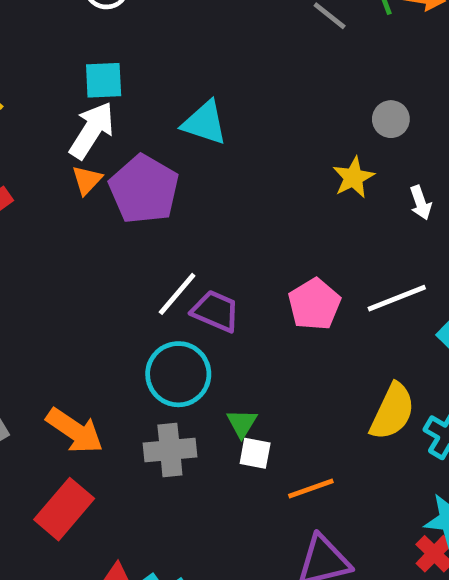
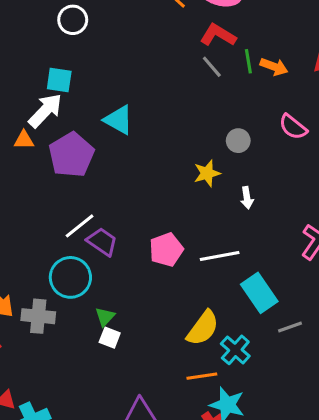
orange triangle: (87, 180) -> (24, 140), moved, turned 35
gray cross: (170, 450) -> (38, 316), moved
orange line: (311, 488) -> (202, 376), moved

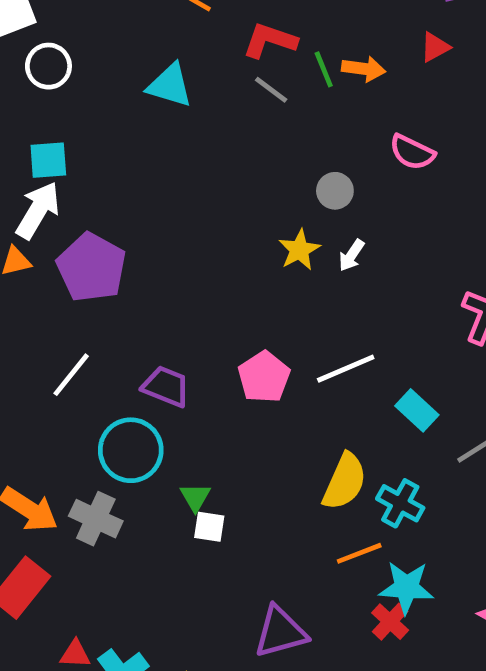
cyan triangle: (119, 120) -> (170, 85), moved
white arrow: (247, 198) -> (351, 255), moved, turned 55
white line: (80, 226) -> (71, 375), moved
cyan rectangle: (259, 293) -> (417, 410), size x0.7
gray cross: (38, 316) -> (96, 519), turned 32

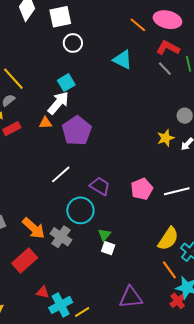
cyan square: (48, 160) -> (66, 83), turned -36
orange line: (359, 553) -> (169, 270), turned 66

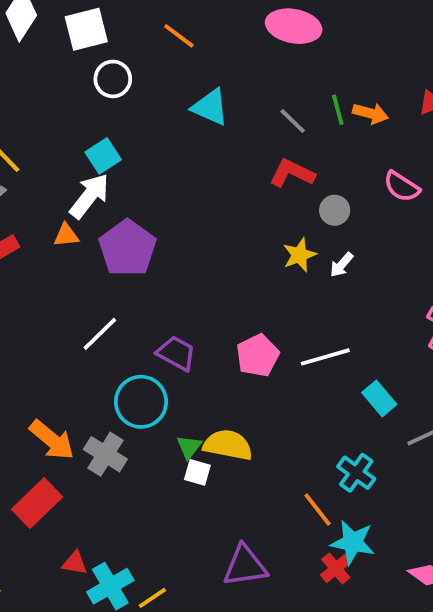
orange line: (138, 25) -> (179, 36), moved
red L-shape: (168, 48) -> (292, 173), moved
yellow semicircle: (168, 239) -> (228, 445), moved, turned -110

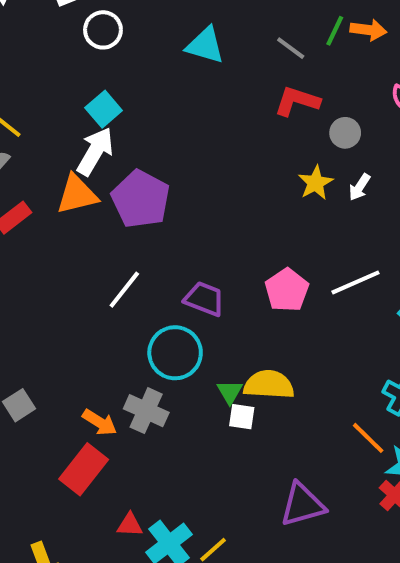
green line: (338, 110) -> (335, 31), turned 48
orange triangle: (66, 235) -> (77, 194), size x1.6
orange arrow: (52, 440) -> (100, 422), moved, size x0.7

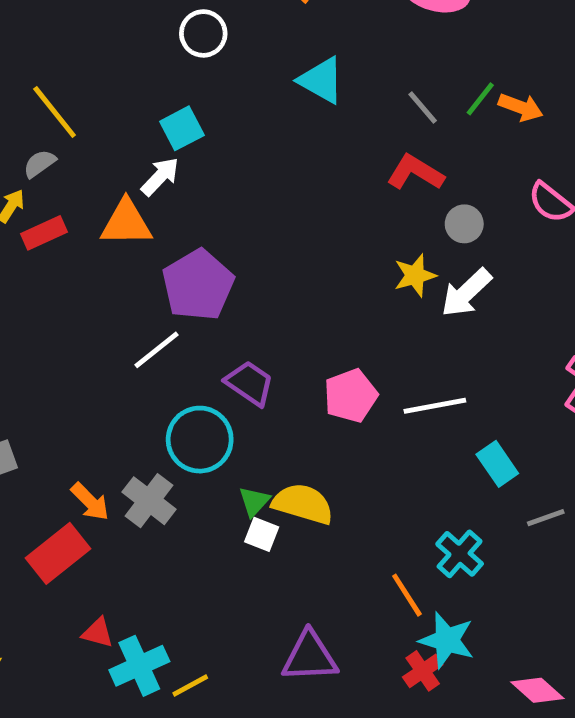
white arrow: (95, 151) -> (160, 177), size x0.7
white arrow: (360, 187) -> (466, 293), size x1.6
purple pentagon: (141, 199) -> (198, 285), moved

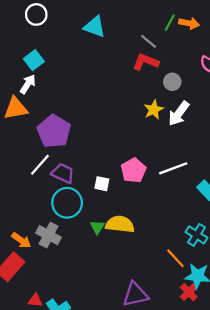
gray line: (423, 107) -> (149, 41), moved
purple trapezoid: (250, 383) -> (63, 173), moved
white square: (262, 534) -> (102, 184), moved

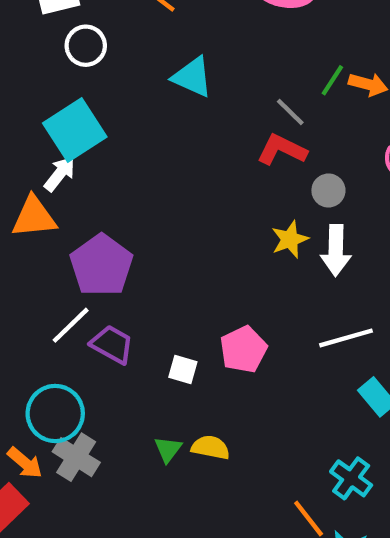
cyan square: (34, 60) -> (75, 130), size x1.6
white arrow: (179, 113) -> (336, 250), turned -40
white line: (173, 168) -> (346, 338), moved
cyan circle: (67, 203) -> (55, 414), moved
yellow semicircle: (120, 224) -> (210, 447), size x0.7

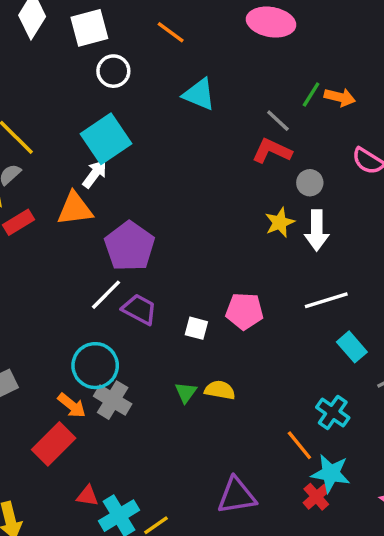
pink pentagon: (243, 349) -> (244, 311), turned 30

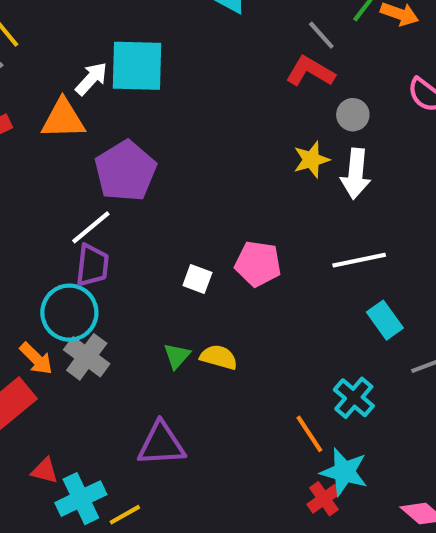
cyan square: (106, 139) -> (137, 66), moved, turned 30
purple trapezoid: (139, 309) -> (92, 265), moved, turned 63
purple triangle: (237, 496) -> (161, 444), moved

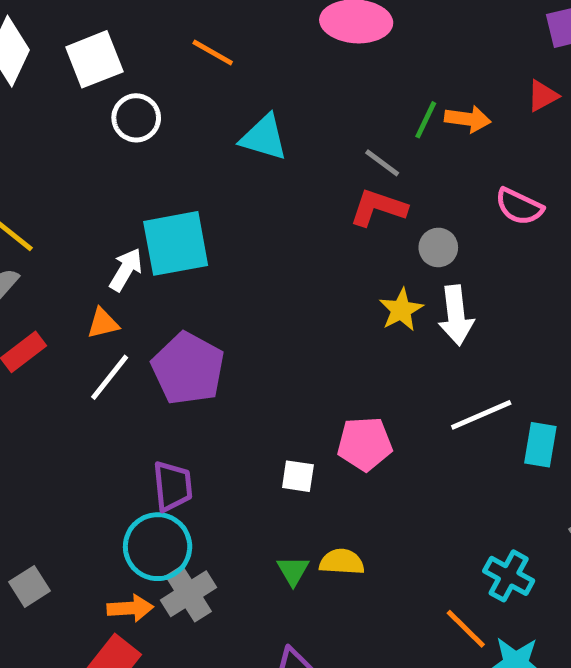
orange triangle: (63, 119) -> (103, 323), size x0.6
white line: (91, 227) -> (110, 377), moved
cyan rectangle: (385, 320) -> (540, 445), moved, turned 57
gray cross: (87, 357) -> (188, 594), turned 33
orange arrow: (36, 359) -> (130, 608), turned -36

